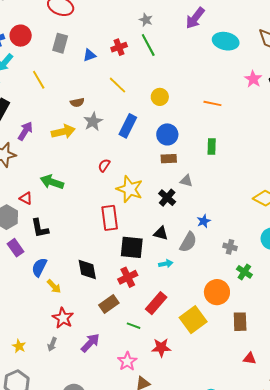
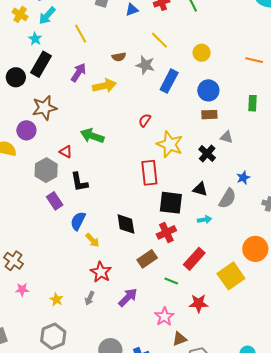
gray star: (93, 122) -> (145, 65), moved, turned -30
purple arrow: (25, 131) -> (78, 72), moved

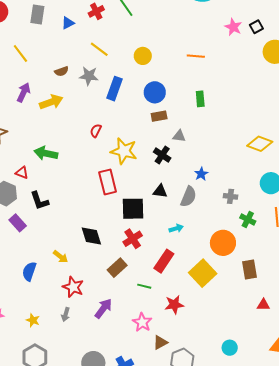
cyan arrow: (205, 220) -> (176, 228), moved
blue semicircle: (78, 221) -> (29, 271), moved

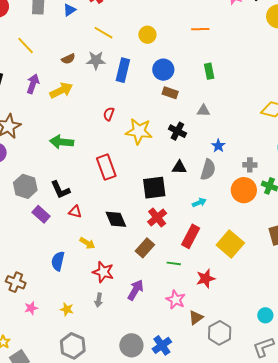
brown rectangle: (159, 116) -> (170, 93), turned 35
gray triangle: (179, 136) -> (203, 111), moved
red triangle: (22, 173) -> (75, 212), moved
red rectangle: (108, 182) -> (106, 167), moved
orange circle: (223, 243) -> (244, 190), moved

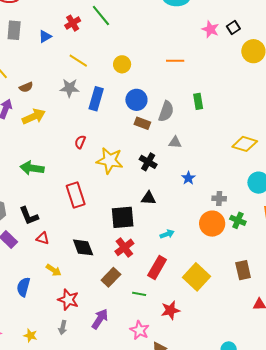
brown semicircle: (68, 59) -> (26, 87), moved
green rectangle: (209, 71) -> (198, 101), moved
gray semicircle: (208, 170) -> (166, 111), moved

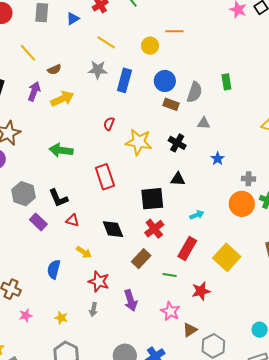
orange line: (175, 61) -> (174, 31), moved
purple arrow: (100, 319) -> (131, 300), turned 130

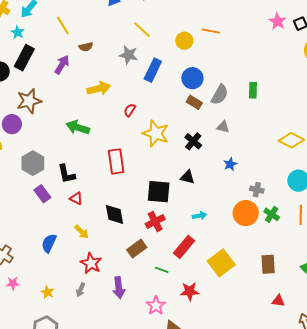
yellow arrow: (62, 99) -> (99, 88), moved

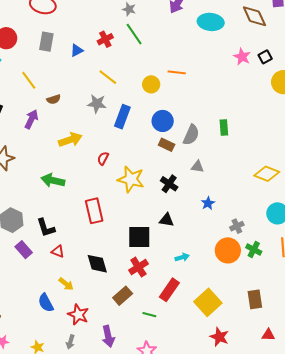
gray cross: (257, 190) -> (237, 226), turned -32
blue semicircle: (49, 243) -> (46, 303), moved, turned -48
red star: (190, 291) -> (219, 337), moved, turned 30

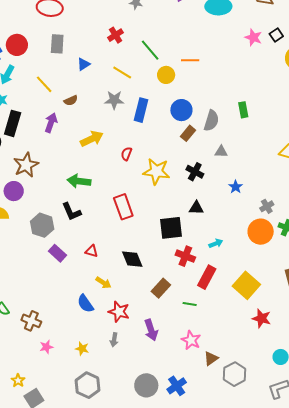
green line: (134, 34) -> (150, 50), moved
blue triangle: (77, 50) -> (84, 64), moved
brown rectangle: (167, 145) -> (188, 133), turned -70
black L-shape: (46, 228) -> (71, 212), moved
red cross: (138, 267) -> (185, 256), moved, turned -30

